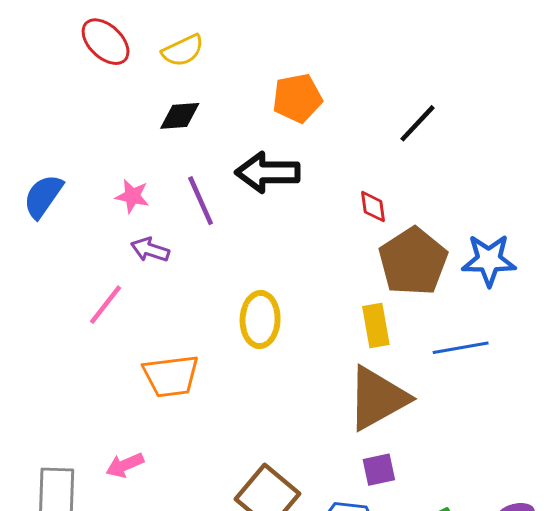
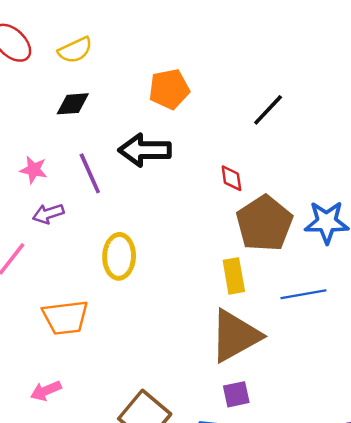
purple arrow: (150, 250) -> (48, 214), turned -36
yellow ellipse: (260, 320) -> (119, 256), moved
pink arrow: (125, 465) -> (46, 391), moved

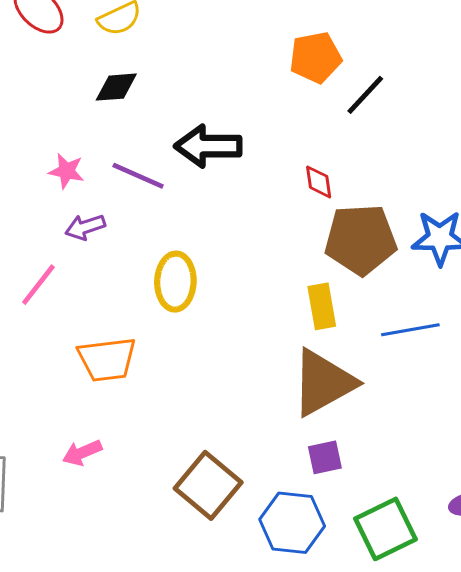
orange pentagon: (169, 89) -> (315, 57), moved
purple line: (90, 173) -> (138, 176), turned -42
brown pentagon: (264, 223) -> (361, 240), turned 30

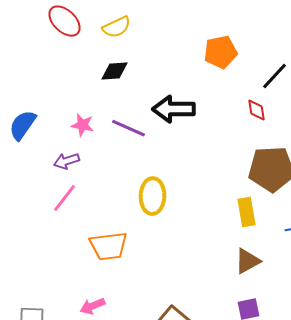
orange pentagon: (315, 57) -> (220, 52), moved
red diamond: (319, 182) -> (256, 110), moved
purple arrow: (85, 227) -> (66, 161), moved
brown triangle: (323, 383) -> (248, 261), size x0.6

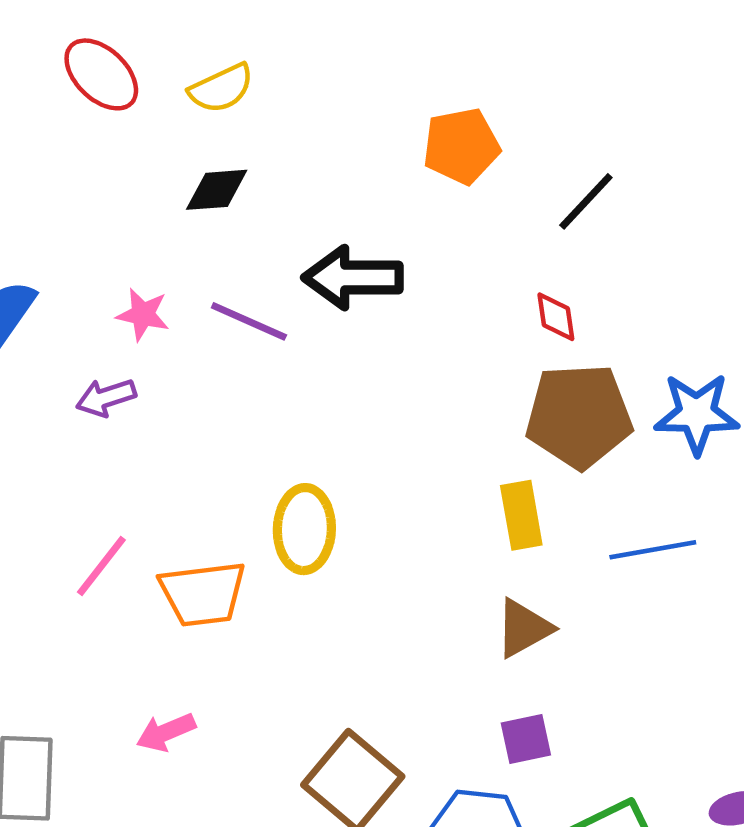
red diamond: (256, 110) -> (556, 317), moved
yellow ellipse: (152, 196) -> (304, 529), moved
pink line: (64, 198) -> (101, 566), moved

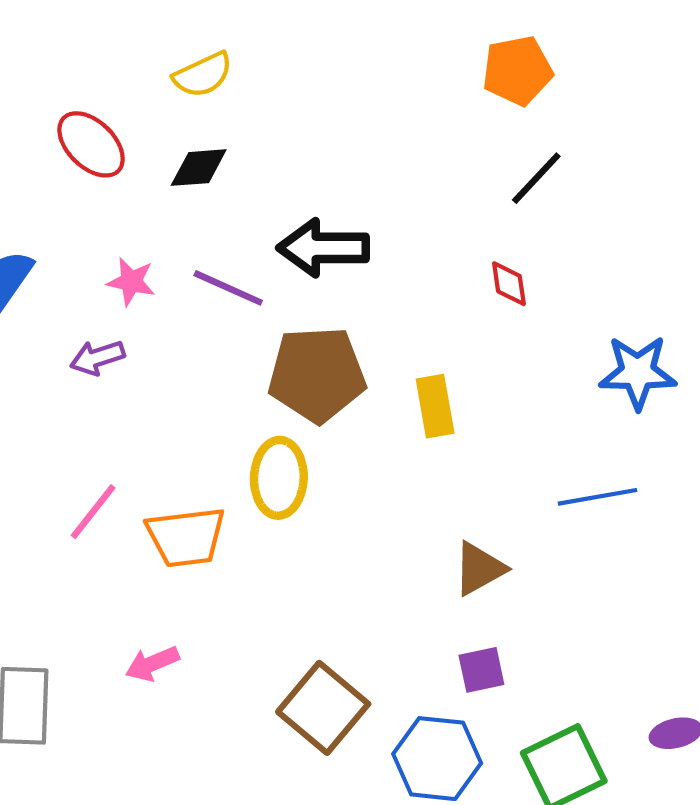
red ellipse: (101, 74) -> (91, 144), moved
orange pentagon: (461, 146) -> (517, 71), moved
brown pentagon: (579, 416) -> (317, 374), moved
yellow rectangle: (521, 515) -> (435, 406), moved

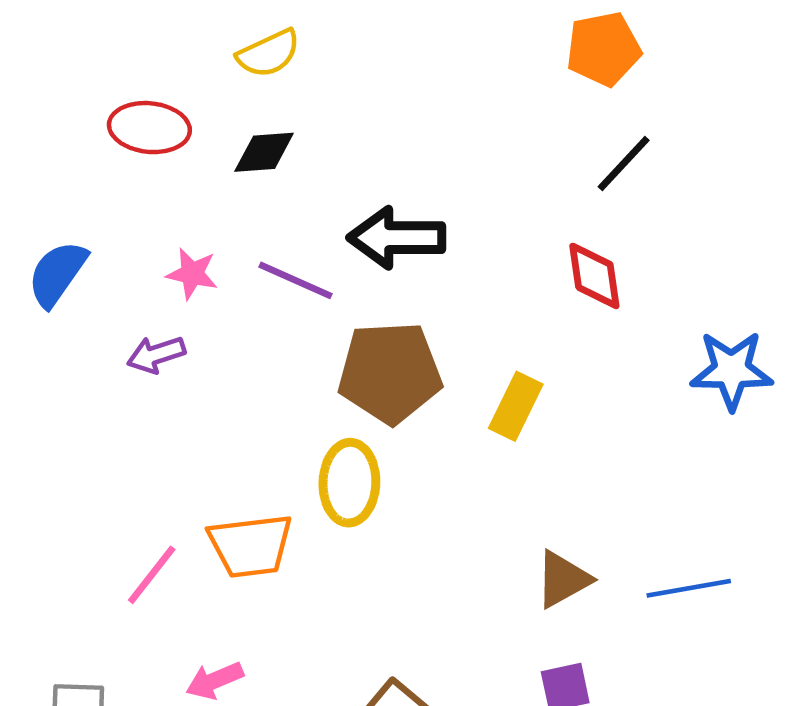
red ellipse: (91, 144) -> (149, 128), turned -38
red diamond: (509, 284) -> (594, 276), size x1.4
yellow rectangle: (435, 406) -> (516, 406), turned 36
blue line: (598, 497) -> (689, 588), moved
pink line: (93, 512) -> (152, 575), moved

